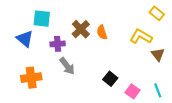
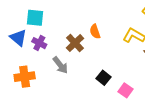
brown cross: (81, 29) -> (75, 43), moved
purple cross: (58, 44) -> (39, 43), moved, turned 32

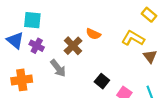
orange semicircle: (95, 31) -> (93, 34), turned -48

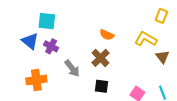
yellow rectangle: (149, 15) -> (161, 16), turned 72
brown cross: (73, 46) -> (100, 58), moved
black square: (102, 81) -> (102, 86), moved, turned -32

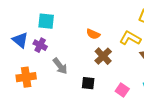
cyan square: (47, 21) -> (46, 21), moved
brown cross: (100, 58) -> (103, 56), moved

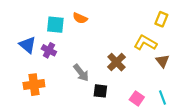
orange semicircle: (93, 34) -> (80, 18), moved
gray arrow: (60, 66) -> (81, 73), moved

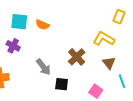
orange semicircle: (80, 18) -> (42, 25), moved
brown triangle: (162, 61) -> (109, 63), moved
cyan line: (162, 97) -> (122, 81), moved

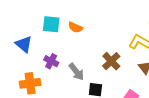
purple cross: (13, 46) -> (51, 61), moved

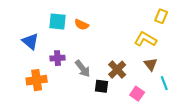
purple cross: (51, 61) -> (58, 58), turned -32
brown cross: (111, 61) -> (117, 70), moved

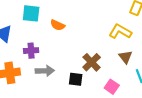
orange semicircle: (82, 25) -> (58, 25), moved
gray arrow: (83, 69) -> (45, 71), moved, turned -54

